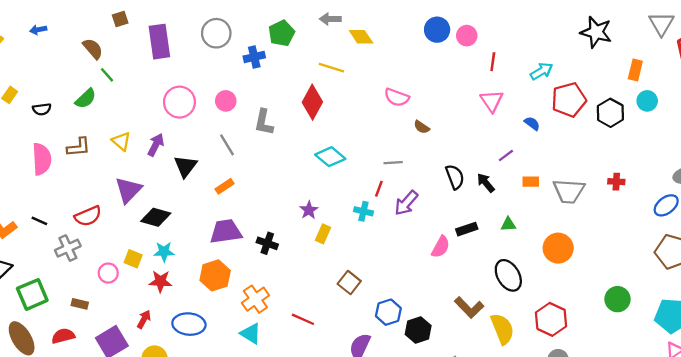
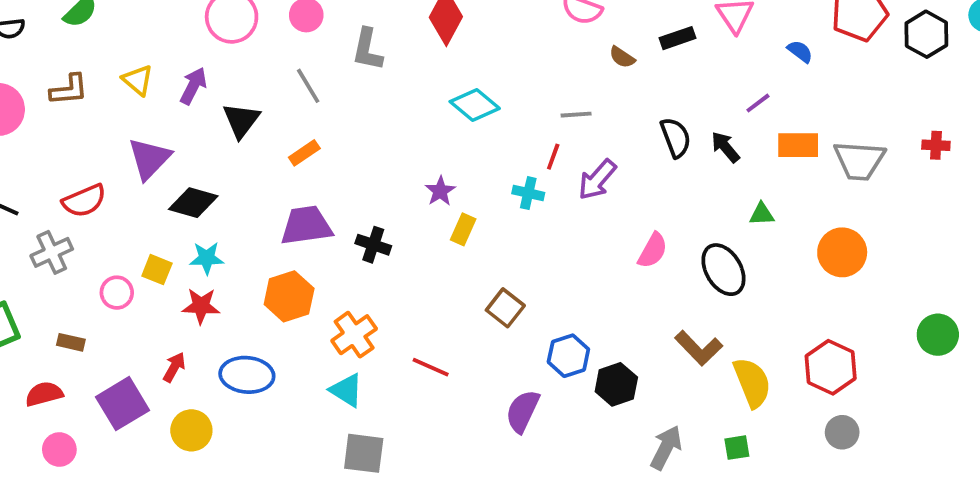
orange rectangle: (531, 182) -> (798, 145), size x1.5
black rectangle: (467, 229) -> (678, 38), moved
black ellipse: (508, 275) -> (723, 270), moved

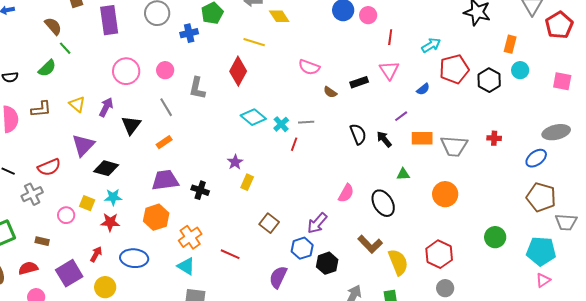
blue semicircle: (800, 51) -> (423, 89), turned 104
purple arrow: (597, 180) -> (317, 223), moved
cyan cross: (528, 193) -> (281, 124), moved, turned 35

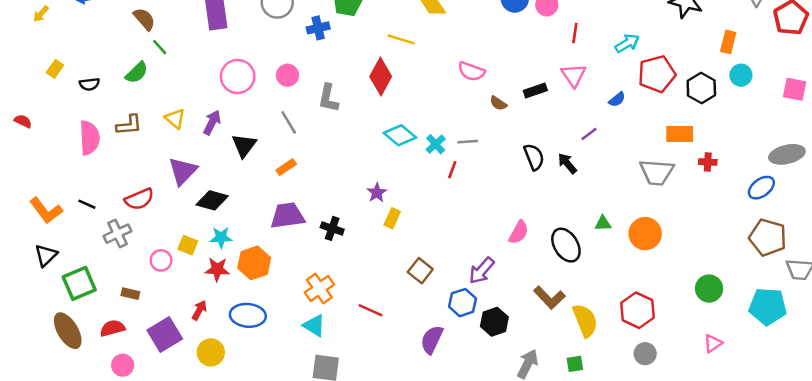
orange rectangle: (422, 138) -> (680, 134), moved
green triangle: (403, 174) -> (603, 223), moved
orange hexagon: (156, 217) -> (254, 263), moved
pink triangle: (543, 280) -> (713, 343), moved

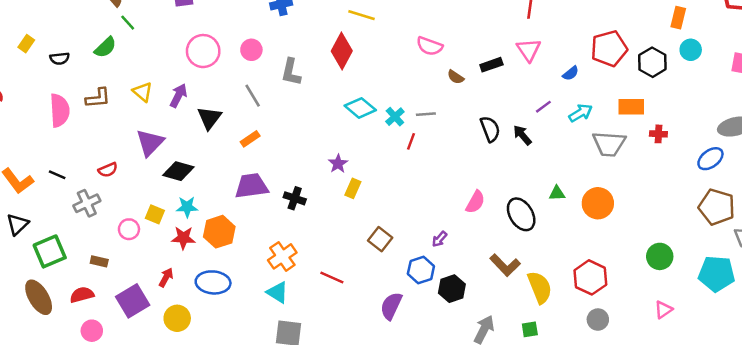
cyan arrow: (627, 43) -> (581, 113), moved
red semicircle: (139, 199) -> (108, 170), size x0.7
purple arrow: (482, 271) -> (439, 239), size x0.6

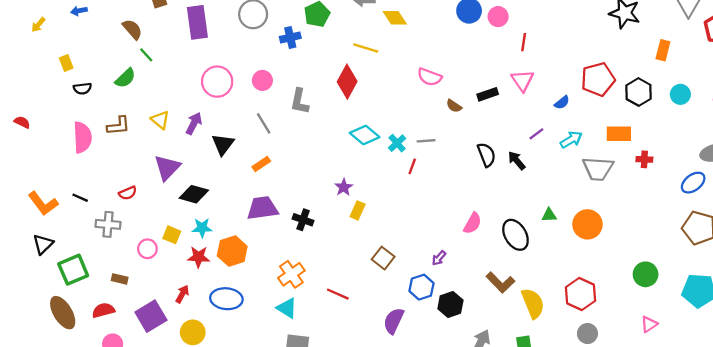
yellow rectangle: (26, 44) -> (66, 63), moved, turned -56
cyan circle: (691, 50) -> (680, 94), moved
gray cross: (87, 203) -> (108, 224), turned 30

